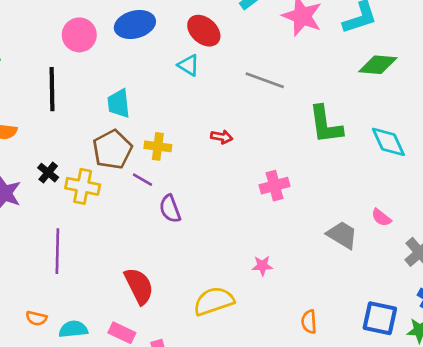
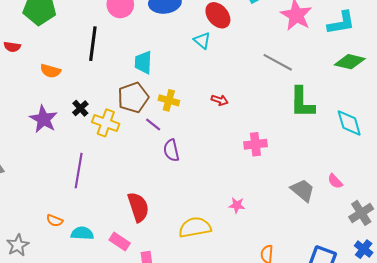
gray line: (265, 80) -> (278, 62), moved

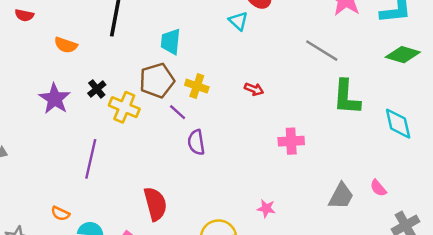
gray trapezoid: (303, 190) -> (341, 196), turned 75

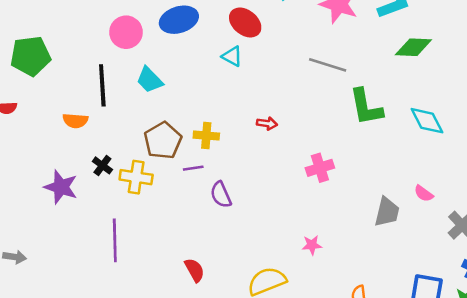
cyan trapezoid: (171, 42) -> (150, 80), moved, turned -36
orange semicircle: (66, 45) -> (75, 121), moved
purple line: (178, 112) -> (193, 168), turned -36
red semicircle: (155, 204) -> (194, 270), size x0.7

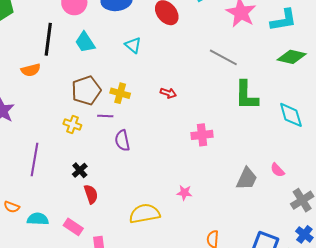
cyan triangle: (232, 56) -> (133, 45), moved
orange semicircle: (75, 121) -> (31, 70), moved, turned -30
black cross: (102, 165) -> (80, 170), moved
yellow cross: (136, 177) -> (72, 124), moved, size x0.7

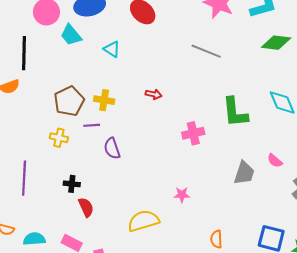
cyan trapezoid: (85, 42) -> (71, 35), moved
green L-shape: (246, 95) -> (235, 112), moved
black cross: (80, 170) -> (72, 184), turned -35

